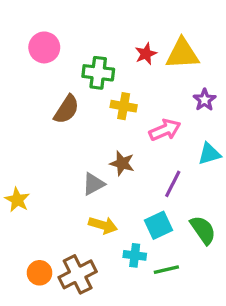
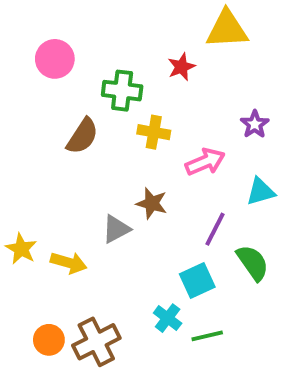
yellow triangle: (182, 54) -> (227, 29), moved
yellow arrow: (103, 225) -> (69, 263), moved
green semicircle: (203, 230) -> (253, 263), moved
cyan cross: (135, 255) -> (168, 318), turned 30

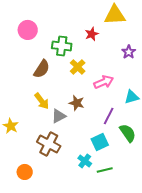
purple star: (255, 124) -> (129, 52), moved
yellow cross: (154, 132) -> (78, 67), turned 35
yellow arrow: (69, 263) -> (42, 101), moved, turned 36
brown cross: (96, 342) -> (49, 144), moved, turned -35

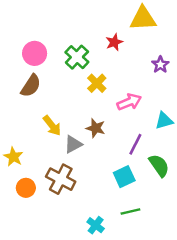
pink circle: (28, 30) -> (35, 53), moved
green cross: (62, 46) -> (77, 57), turned 36
brown semicircle: (42, 69) -> (31, 86), moved
cyan cross: (85, 161) -> (96, 225), moved
orange circle: (25, 172) -> (26, 188), moved

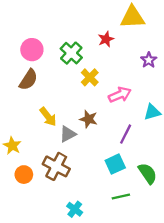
green semicircle: (159, 165) -> (148, 173), moved
cyan cross: (96, 225) -> (75, 209), moved

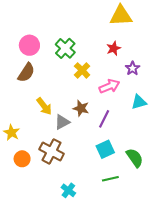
red star: (106, 39) -> (114, 48), moved
purple star: (149, 60) -> (133, 68), moved
purple line: (126, 134) -> (104, 119), moved

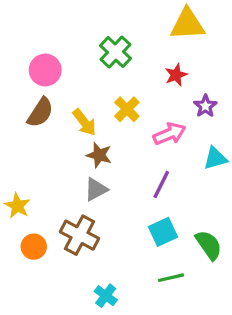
green cross: (65, 48) -> (115, 52), moved
yellow arrow: (44, 106) -> (84, 122), moved
brown star: (81, 108) -> (99, 155), moved

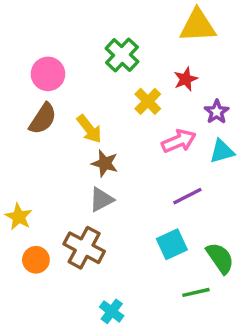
yellow cross: (127, 109) -> (148, 101), moved
cyan triangle: (215, 158) -> (222, 151), moved
purple line: (161, 184) -> (187, 196), moved, turned 36
green line: (171, 278) -> (196, 292), moved

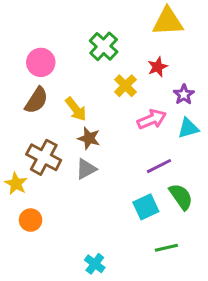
brown cross: (84, 248) -> (44, 157), moved
green semicircle: (220, 258) -> (181, 197), moved

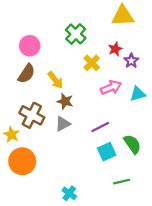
purple star: (184, 95) -> (131, 61), moved
purple line: (159, 166) -> (100, 127), moved
orange circle: (31, 220) -> (22, 161), size x1.6

